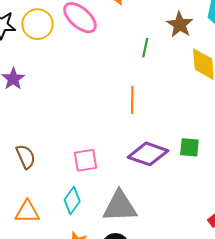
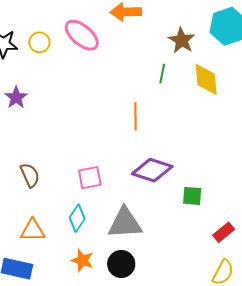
yellow circle: (38, 24) -> (39, 42), size x0.7
green line: (145, 48) -> (162, 74), moved
green square: (189, 147) -> (192, 196), moved

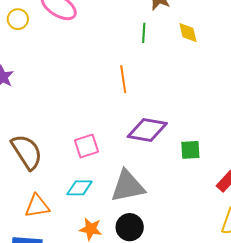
yellow diamond: (206, 79) -> (188, 33), size x0.7
brown semicircle: (30, 175) -> (27, 152), size x1.5
cyan diamond: (77, 218) -> (80, 188), turned 64

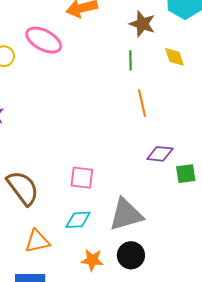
orange line: (123, 79) -> (142, 103), moved
purple diamond: (147, 130) -> (160, 154), moved, size x0.7
pink square: (87, 146) -> (82, 178), turned 30

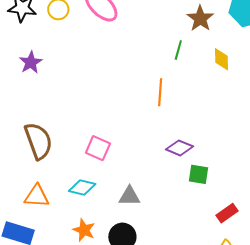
orange line: (142, 103) -> (160, 92), moved
gray triangle: (126, 215) -> (129, 196), size x0.6

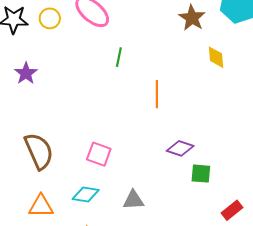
green line: (178, 50) -> (119, 57), moved

